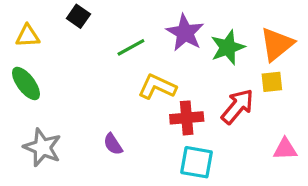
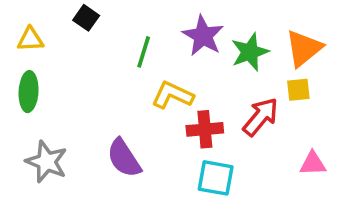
green line: (131, 47) -> (144, 52), turned -44
green ellipse: (26, 83) -> (29, 92), turned 40
purple semicircle: (113, 144) -> (124, 158), size x1.6

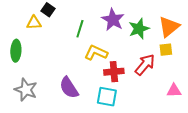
yellow triangle: (30, 39) -> (34, 23), moved
cyan square: (216, 178) -> (107, 97), moved

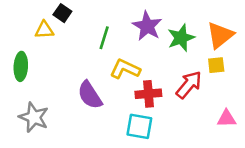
purple semicircle: (69, 88) -> (90, 95), moved

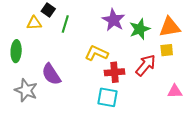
orange triangle: (220, 35) -> (170, 27), turned 30
green line: (104, 38) -> (65, 24), moved
purple semicircle: (90, 95) -> (51, 74), moved

